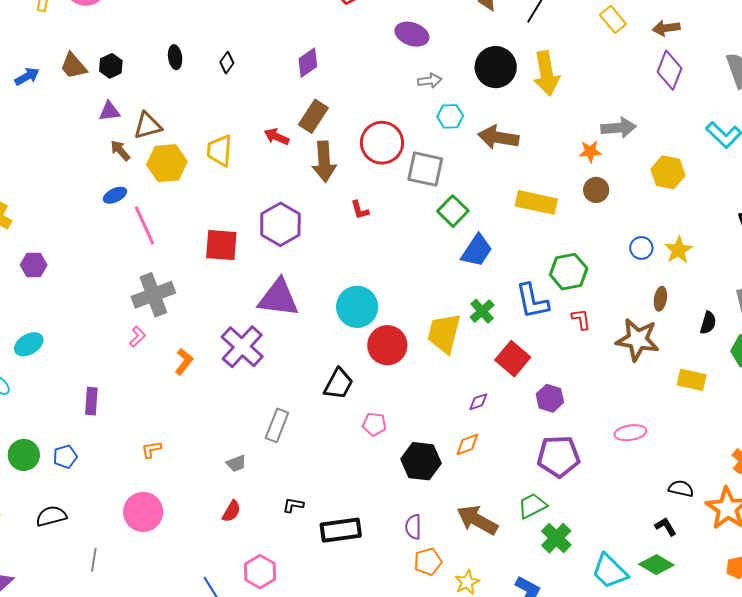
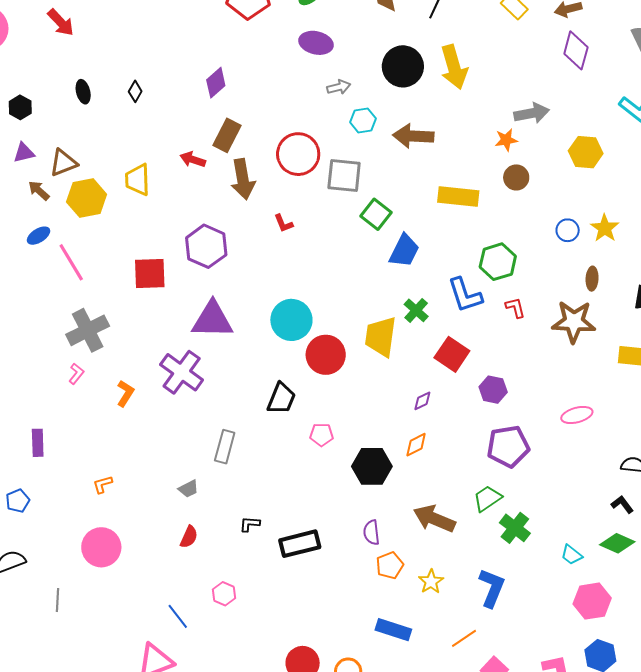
cyan trapezoid: (610, 571) -> (572, 555), size x0.6
pink hexagon: (260, 572) -> (224, 594), size x0.7

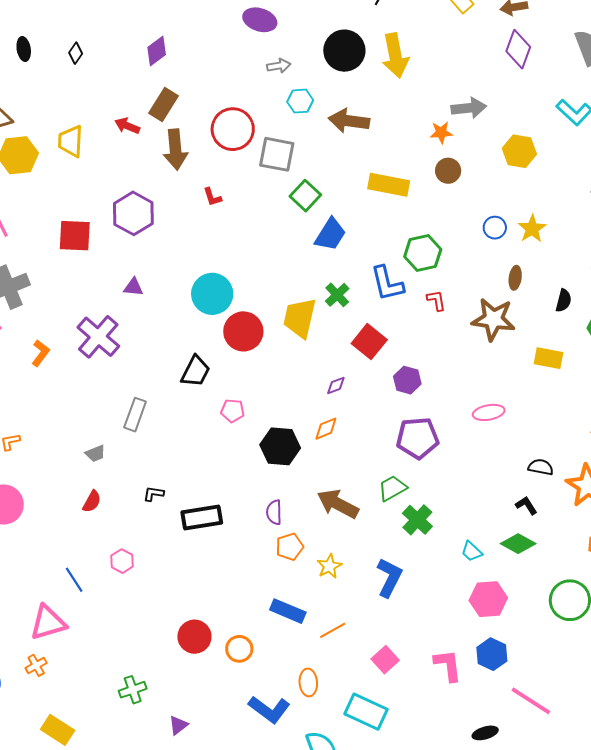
purple triangle: (212, 320) -> (133, 287), size x0.5
orange line: (464, 638) -> (333, 630), moved

